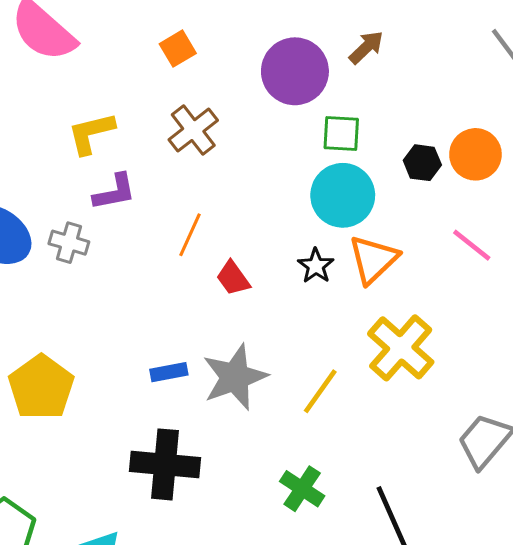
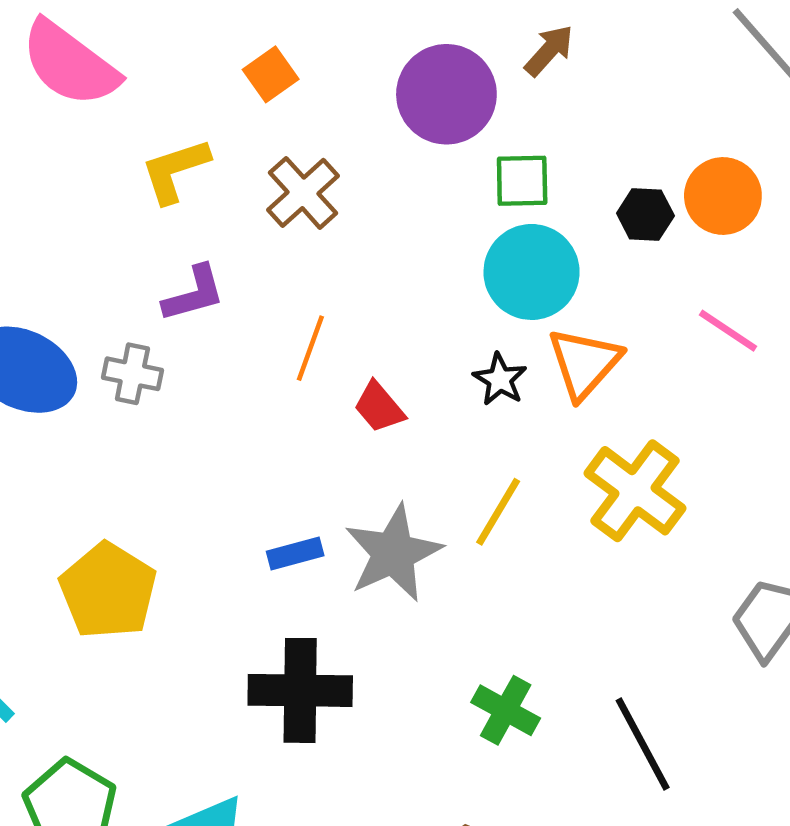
yellow L-shape: (91, 133) -> (175, 171), moved
yellow line: (320, 391) -> (498, 512), moved

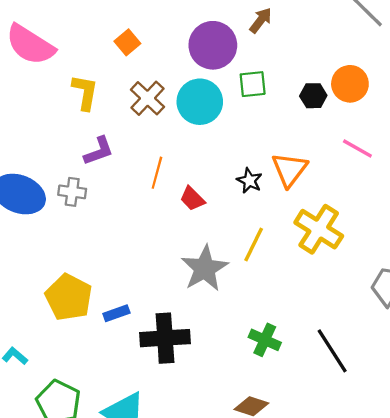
yellow L-shape: (175, 171) -> (85, 92), turned 123
cyan circle: (532, 272) -> (200, 102), moved
blue rectangle: (295, 554) -> (116, 313), moved

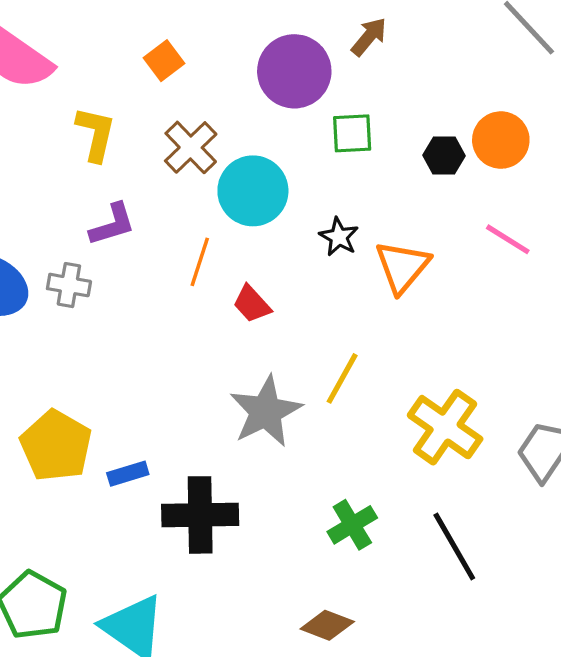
cyan circle: (200, 102) -> (253, 191), moved
black star: (249, 181) -> (339, 237), moved
yellow cross: (319, 229) -> (445, 427), moved
green cross: (265, 340) -> (352, 525), turned 32

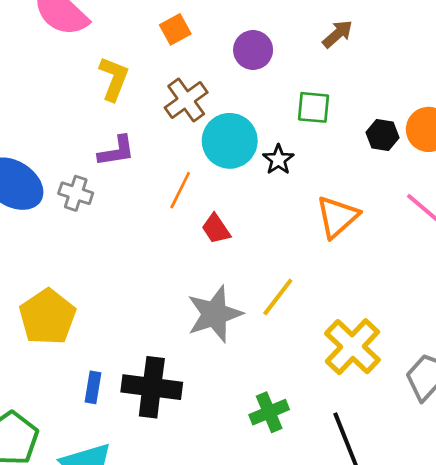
purple circle: (294, 71) -> (253, 50), moved, size x0.7
black star: (339, 237) -> (278, 160), moved
blue rectangle: (128, 474) -> (93, 387), moved, turned -72

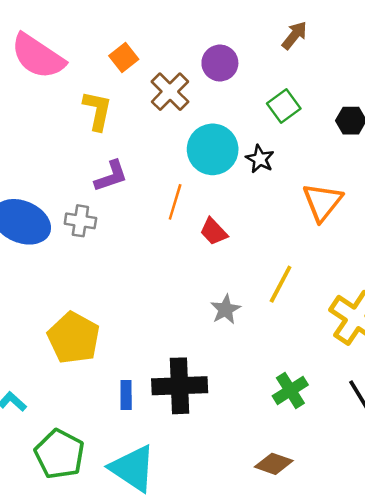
orange square: (175, 29) -> (124, 58), moved
brown cross: (186, 100) -> (170, 92), moved
green square: (313, 107) -> (284, 106), turned -32
gray star: (215, 314) -> (226, 309), size x0.6

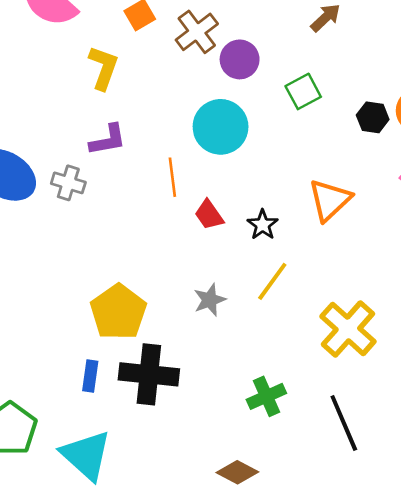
purple circle: (220, 63) -> (240, 59), moved
brown cross: (170, 92) -> (197, 32), moved
black star: (260, 159) -> (263, 225), moved
orange line: (175, 202) -> (172, 177), turned -32
yellow pentagon: (74, 338) -> (118, 312), moved

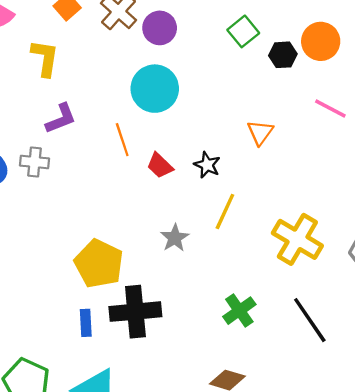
green square: (303, 91) -> (243, 31), moved
orange triangle: (330, 200) -> (260, 132), size x0.7

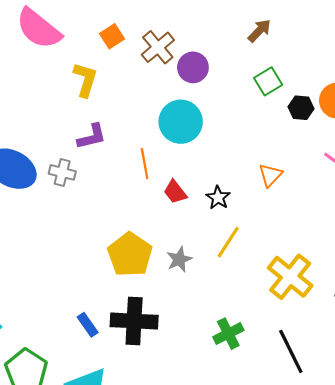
yellow pentagon: (99, 264) -> (130, 255), moved
blue rectangle: (86, 323) -> (88, 325), turned -40

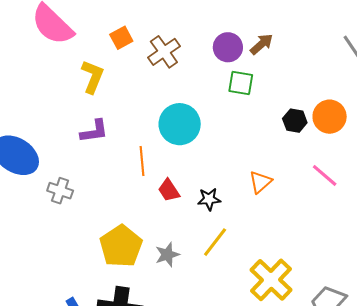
purple circle: (193, 67) -> (228, 47), moved
green square: (268, 81) -> (241, 83), moved, turned 36
gray cross: (62, 172) -> (60, 191), moved
black star: (218, 198) -> (209, 199), turned 30

